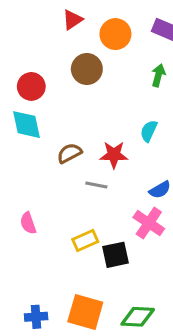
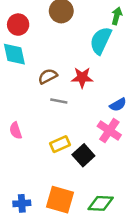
cyan semicircle: (149, 131) -> (101, 41), moved, size x1.6
gray line: (96, 185) -> (59, 101), moved
black square: (115, 255) -> (83, 155), turned -30

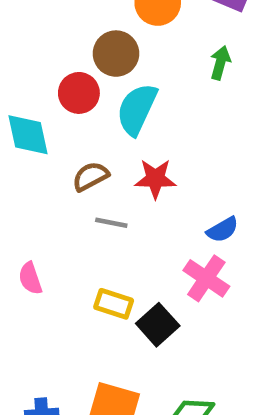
red circle: (18, 25) -> (79, 93), moved
cyan semicircle: (101, 41) -> (137, 109), moved
yellow rectangle: (60, 144) -> (114, 304), turned 42

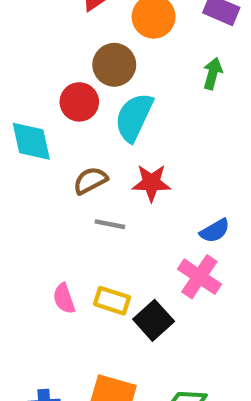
pink semicircle: (30, 278) -> (64, 298), moved

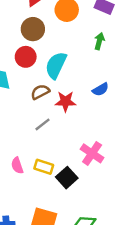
brown circle: (114, 65) -> (33, 29), moved
brown semicircle: (90, 181) -> (40, 92), moved
gray line: (110, 224) -> (43, 124), turned -49
blue semicircle: (215, 231) -> (101, 89), moved

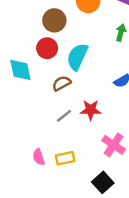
red star: (65, 102) -> (91, 110), moved
yellow rectangle: (44, 167) -> (65, 158), turned -30
black square: (67, 178) -> (103, 182), moved

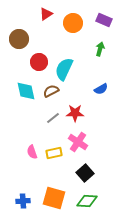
brown circle: (54, 20) -> (19, 39), moved
cyan diamond: (20, 70) -> (26, 91), moved
pink cross: (114, 145) -> (78, 142), moved

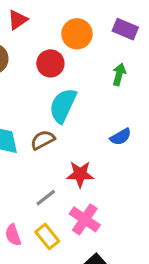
red triangle: (46, 14) -> (18, 20), moved
red circle: (39, 62) -> (50, 63), moved
gray line: (53, 118) -> (46, 198), moved
yellow rectangle: (54, 153) -> (47, 237), turned 63

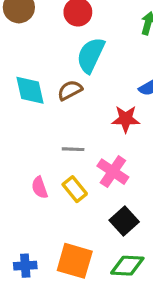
red star: (80, 174) -> (126, 119), moved
gray line: (46, 198) -> (73, 149), turned 40

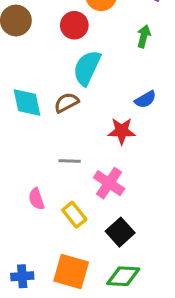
yellow rectangle: (75, 189) -> (74, 215), moved

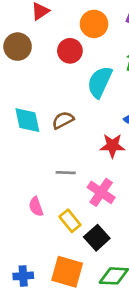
cyan semicircle: (87, 68) -> (100, 82), moved
black square: (120, 232) -> (97, 238), moved

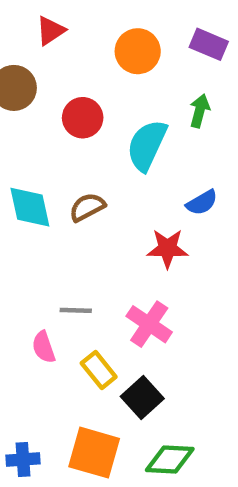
red circle: (70, 51) -> (83, 118), moved
gray line: (66, 173) -> (76, 310), moved

